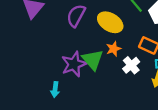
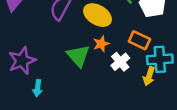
purple star: (74, 64) -> (22, 61), moved

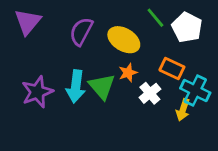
cyan cross: (160, 59) -> (195, 91), turned 30
cyan arrow: (38, 88) -> (76, 86), moved, size x1.6

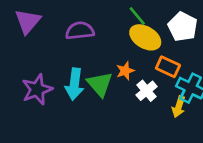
green line: (155, 18) -> (137, 16), moved
purple semicircle: (81, 31) -> (80, 31), turned 56
yellow ellipse: (124, 40) -> (145, 37), moved

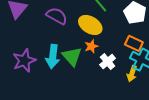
purple semicircle: (80, 31) -> (57, 16), turned 35
yellow ellipse: (145, 37) -> (90, 25), moved
orange rectangle: (168, 67) -> (134, 43), moved

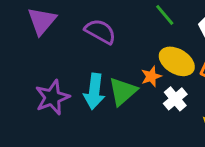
yellow ellipse: (90, 25) -> (177, 61), moved
green triangle: (72, 56) -> (123, 91), turned 30

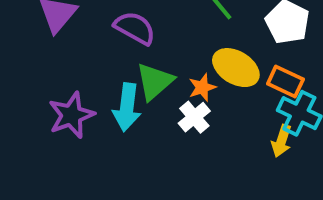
green triangle: (123, 91) -> (155, 81), moved
white cross: (175, 99) -> (194, 117), moved

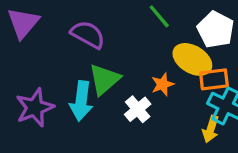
yellow ellipse: (236, 68) -> (192, 59), moved
orange rectangle: (285, 81) -> (214, 79), turned -32
orange star: (202, 87) -> (163, 84), moved

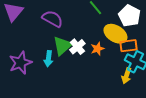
cyan arrow: (81, 101) -> (48, 59), size x0.7
white cross: (138, 109) -> (77, 47), moved

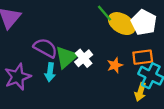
purple semicircle: (52, 19) -> (45, 48), moved
yellow ellipse: (115, 34) -> (122, 24), moved
orange star: (97, 49) -> (115, 65), moved

